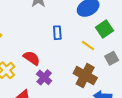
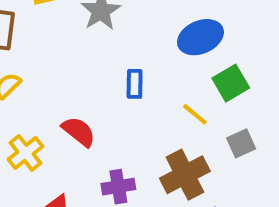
brown cross: (85, 76) -> (185, 175), turned 30
purple cross: (44, 77) -> (118, 187), moved, turned 35

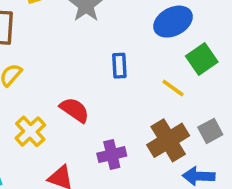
gray square: (241, 143) -> (210, 131), moved

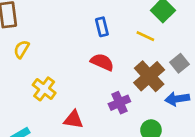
red semicircle: (75, 110) -> (102, 62), moved
purple cross: (112, 155) -> (119, 103), moved

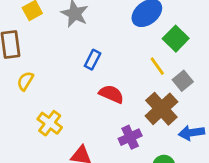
blue rectangle: (102, 27) -> (93, 60), moved, turned 42
yellow line: (145, 36) -> (157, 66), turned 30
gray square: (180, 63) -> (183, 81), moved

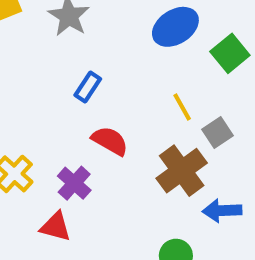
green square: (176, 39) -> (230, 53), moved
purple cross: (130, 137) -> (74, 183), moved, turned -30

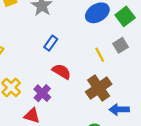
green square: (230, 53) -> (125, 16), moved
gray square: (218, 133) -> (120, 45), moved

